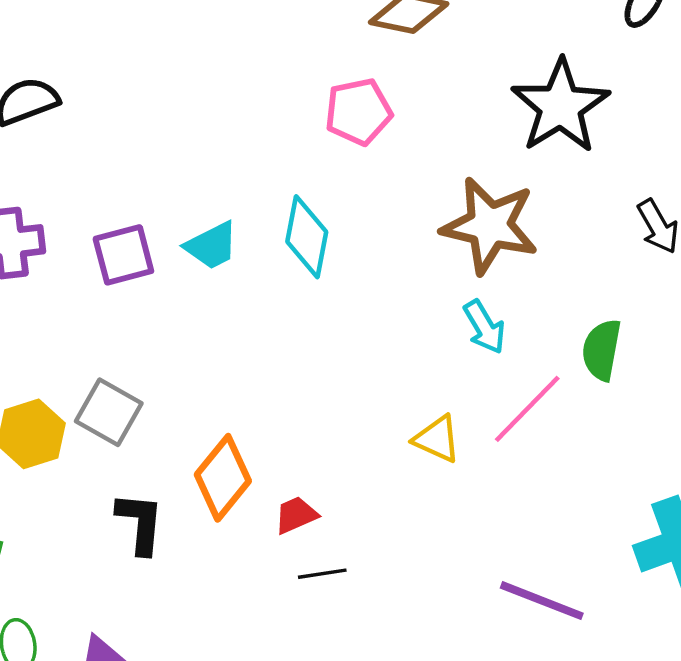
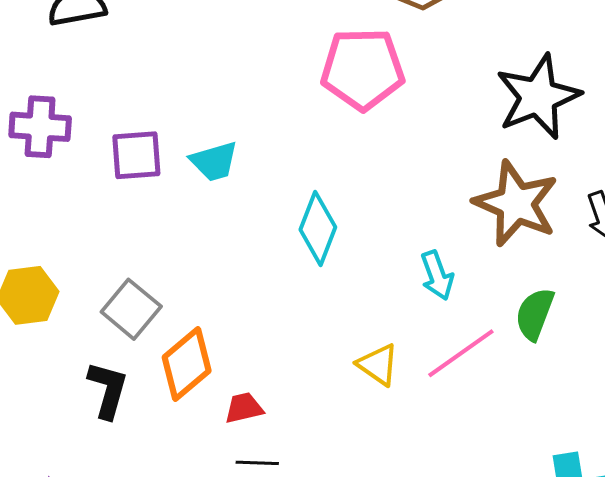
pink pentagon: (358, 112) -> (363, 69), size x1.4
brown star: (490, 226) -> (516, 203), moved
cyan diamond: (307, 237) -> (318, 228), moved
gray square: (109, 412) -> (131, 309), moved

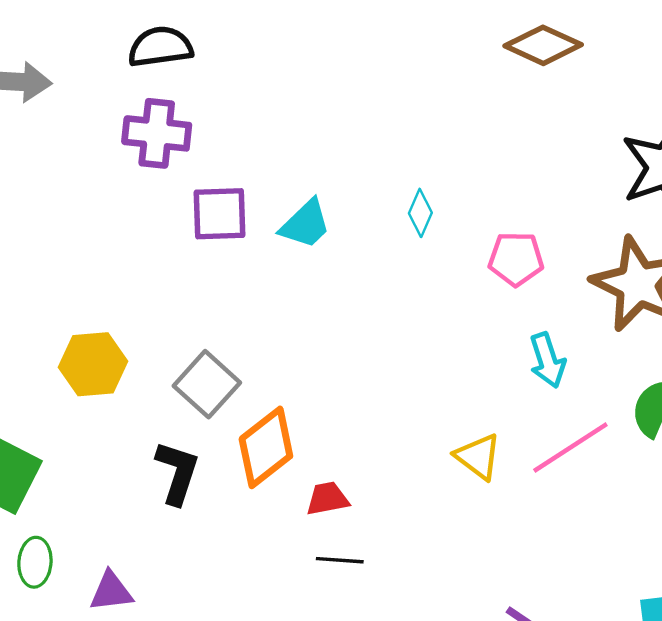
pink pentagon: (363, 69) -> (516, 259), moved, size x0.6
purple cross: (40, 127) -> (157, 133), moved
cyan trapezoid: (214, 161) -> (305, 224), turned -30
cyan diamond: (318, 228) -> (420, 213), moved, size x0.6

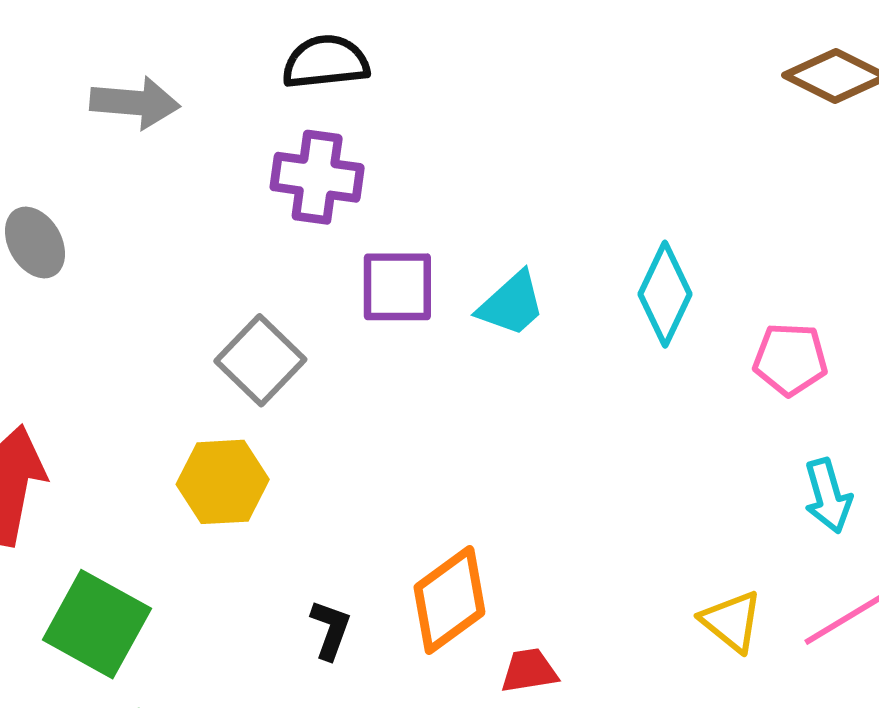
cyan diamond: (420, 213) -> (665, 294), size x1.6
gray square: (207, 384) -> (260, 360), moved
black L-shape: (177, 473) -> (330, 630), size x0.7

